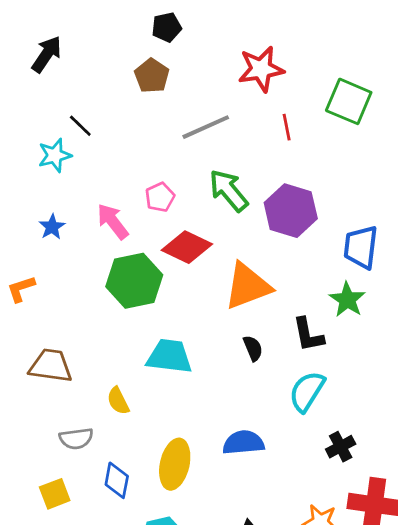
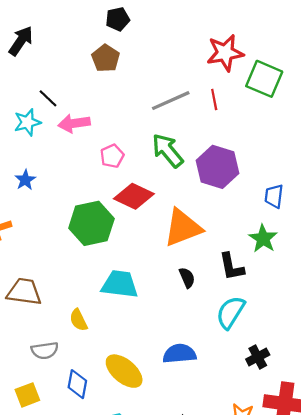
red star: (261, 69) -> (225, 53), moved
gray line: (206, 127) -> (171, 101), moved
pink arrow: (113, 221) -> (74, 123), moved, turned -60
blue trapezoid: (361, 247) -> (274, 196), size x0.7
yellow ellipse: (175, 464) -> (124, 371), turned -63

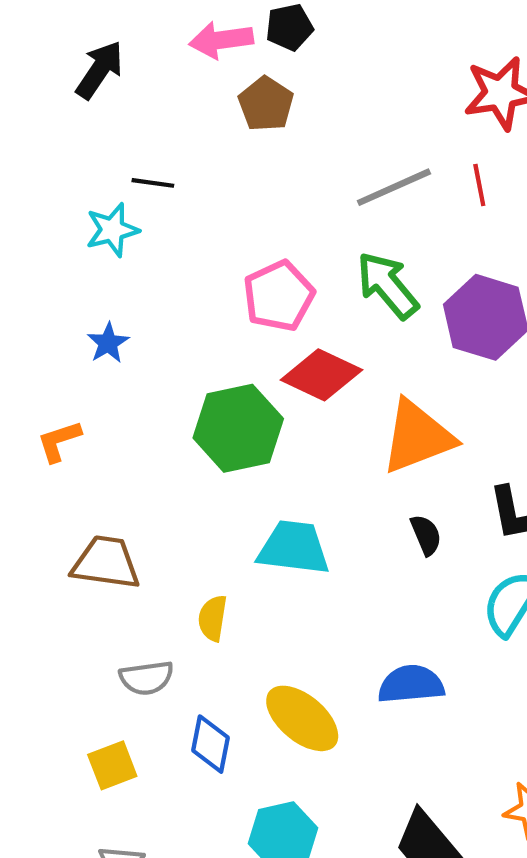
black line: (48, 98) -> (153, 183), turned -36
pink arrow: (74, 123) -> (221, 40), moved
pink pentagon: (112, 156) -> (279, 296), size x1.5
yellow semicircle: (78, 320) -> (213, 618), turned 35

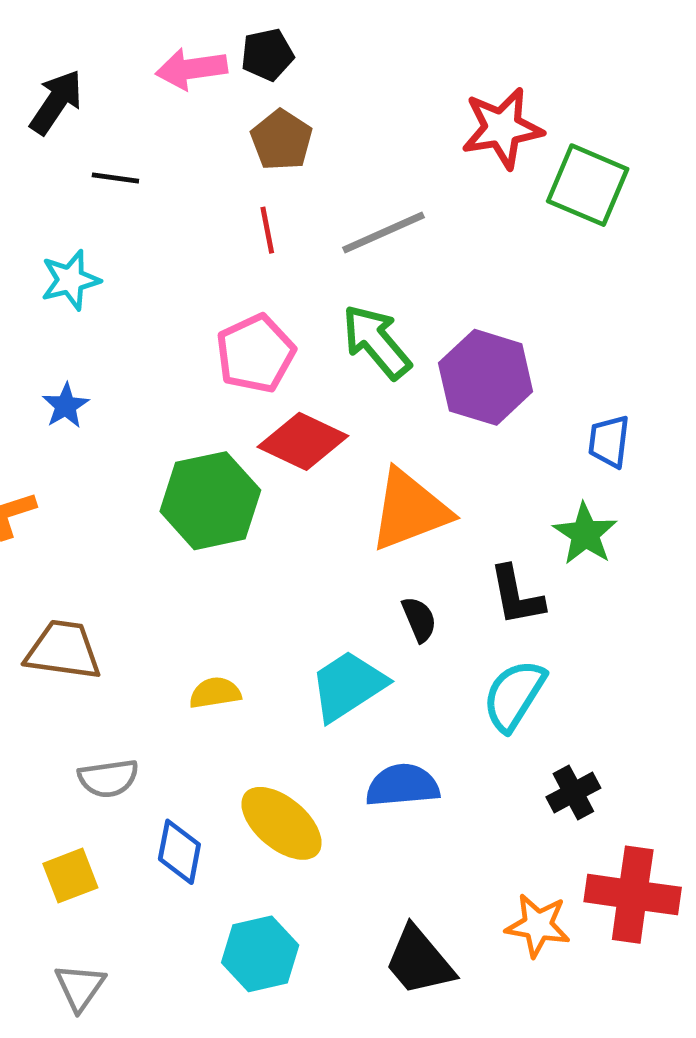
brown pentagon: (266, 104) -> (282, 140), moved
black line: (153, 183) -> (115, 178), moved
red line: (479, 185) -> (267, 230), moved
cyan trapezoid: (294, 548) -> (348, 686), moved, turned -40
yellow semicircle: (213, 618) -> (215, 693), moved, turned 72

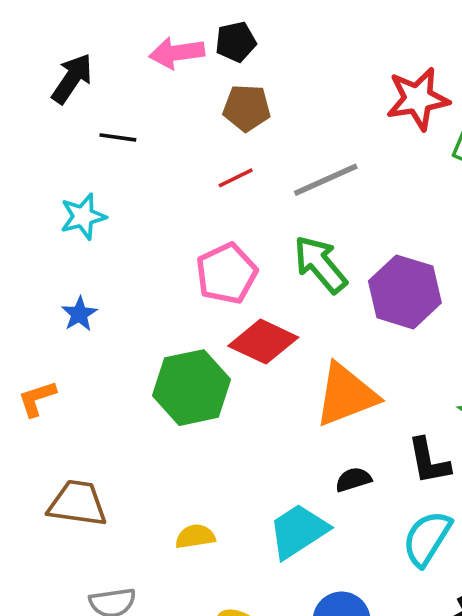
brown pentagon: (282, 140) -> (247, 108), turned -30
red line: (267, 230) -> (236, 178), turned 75
black semicircle: (419, 619) -> (353, 480), turned -84

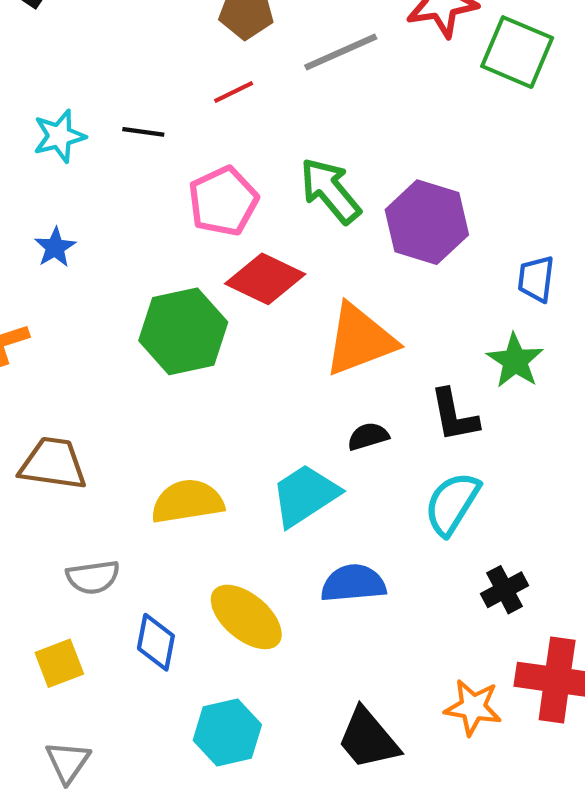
black line: (118, 137) -> (143, 132), moved
gray line: (326, 180) -> (341, 52), moved
yellow semicircle: (195, 537) -> (187, 501), size x1.6

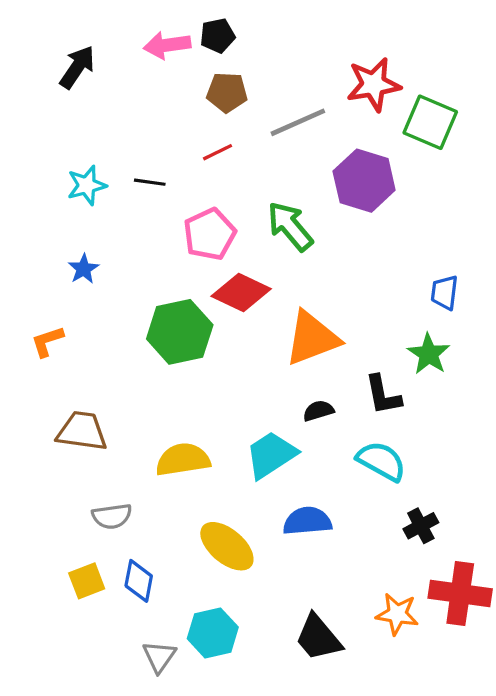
purple hexagon: (427, 222) -> (364, 181), moved
cyan semicircle: (452, 504) -> (381, 461), turned 87
blue diamond: (156, 642) -> (139, 581), moved
gray triangle: (68, 762) -> (159, 657), moved

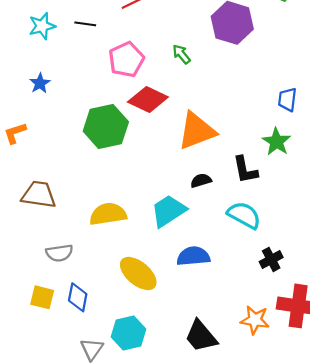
green arrow: (290, 226) -> (181, 54), size x0.6
yellow square: (87, 581) -> (42, 297), turned 35

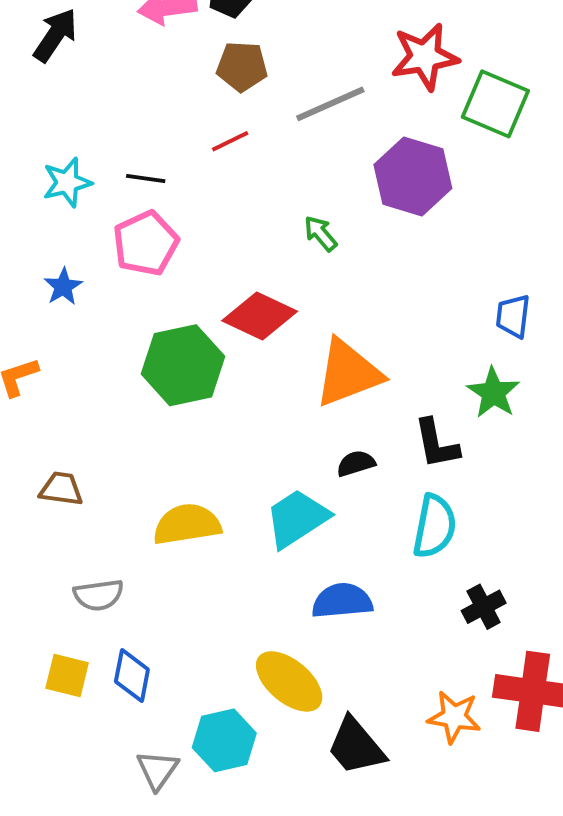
pink pentagon: (126, 60) -> (146, 243), moved
brown trapezoid: (39, 195) -> (61, 489), size x0.7
cyan semicircle: (244, 215) -> (434, 526), turned 72
yellow ellipse: (138, 274) -> (289, 681), moved

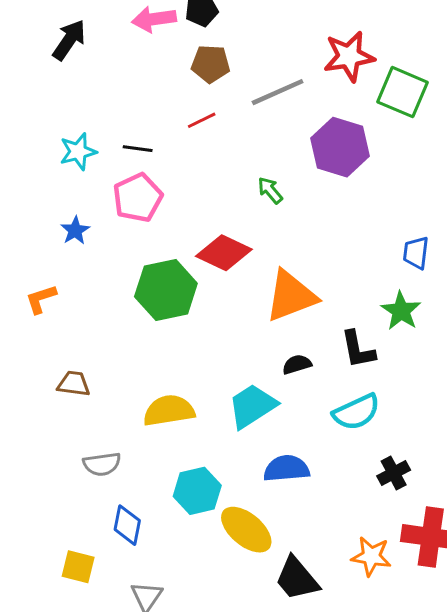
cyan semicircle: (434, 526) -> (356, 412), turned 54
yellow square: (67, 676) -> (78, 567), moved
cyan hexagon: (224, 740) -> (197, 491), moved

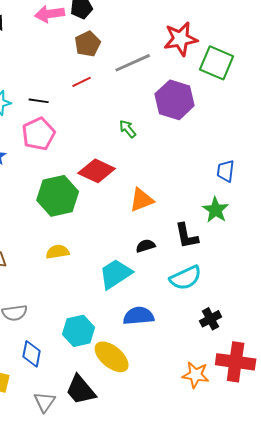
brown pentagon: (211, 64) -> (88, 44), turned -30
orange triangle: (291, 296) -> (142, 200), size x0.7
yellow semicircle: (169, 411) -> (58, 252), moved, size x0.7
black trapezoid: (297, 579) -> (81, 390), moved

